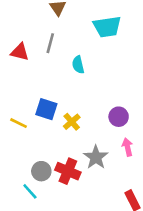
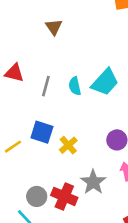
cyan trapezoid: (107, 27) -> (105, 82), moved, turned -40
gray line: (50, 43) -> (46, 86), moved
yellow line: (18, 123) -> (13, 147), turned -60

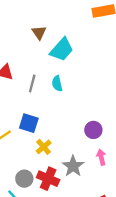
cyan trapezoid: (105, 82) -> (62, 50), moved
yellow cross: (68, 145) -> (44, 147), moved

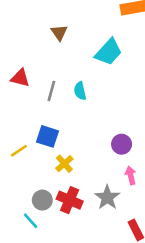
cyan trapezoid: (62, 50) -> (109, 52), moved
gray star: (73, 166) -> (107, 197), moved

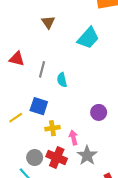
cyan semicircle: (80, 91) -> (62, 80), moved
yellow cross: (64, 164) -> (52, 128), turned 32
pink arrow: (131, 175) -> (73, 138), moved

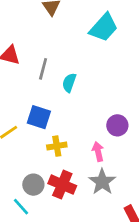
cyan semicircle: (62, 80) -> (69, 83), turned 32
pink arrow: (73, 138) -> (98, 152), moved

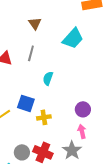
gray line: (43, 69) -> (31, 53), moved
yellow cross: (57, 146) -> (44, 117), moved
pink arrow: (98, 152) -> (82, 131), moved

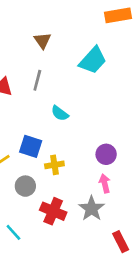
cyan semicircle: (48, 78) -> (60, 113), turned -72
gray circle: (22, 152) -> (25, 186), moved

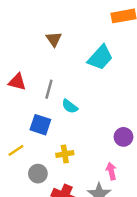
gray line: (37, 80) -> (49, 89), moved
blue square: (31, 146) -> (40, 125), moved
purple circle: (106, 154) -> (123, 137), moved

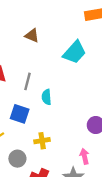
brown triangle: (54, 39) -> (32, 36), turned -32
cyan semicircle: (70, 106) -> (47, 97), turned 48

